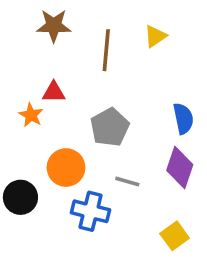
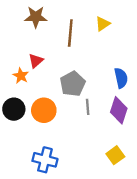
red triangle: (54, 92) -> (36, 61), turned -42
gray line: (127, 182) -> (88, 107), moved, turned 70
black circle: (20, 197) -> (14, 109), moved
blue cross: (91, 211) -> (45, 160), moved

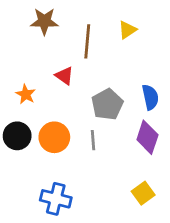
red triangle: (36, 61) -> (64, 76), moved, turned -42
gray pentagon: (73, 84) -> (107, 104), moved
gray line: (88, 107) -> (93, 140), moved

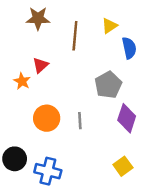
red triangle: (64, 76) -> (40, 65), moved, turned 42
blue semicircle: (150, 97) -> (129, 48), moved
gray pentagon: (107, 104) -> (108, 85), moved
black circle: (17, 136) -> (15, 159), moved

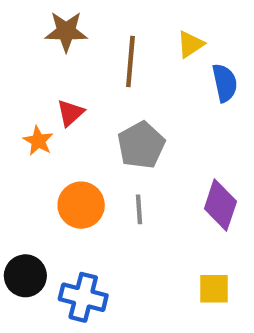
gray pentagon: (108, 85) -> (141, 145), moved
yellow square: (123, 166) -> (214, 289), turned 36

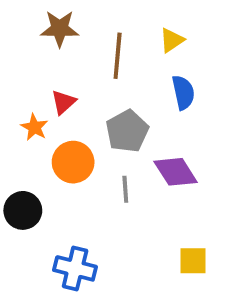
blue semicircle: (225, 83) -> (183, 92), moved
orange circle: (81, 205) -> (73, 162), moved
purple diamond: (220, 205) -> (176, 172), moved, turned -51
black circle: (25, 276) -> (23, 210), moved

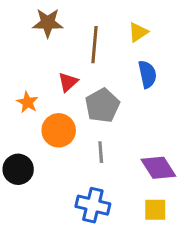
red triangle: (63, 102) -> (68, 82), moved
purple diamond: (176, 172) -> (158, 168), moved
blue cross: (75, 268) -> (93, 205), moved

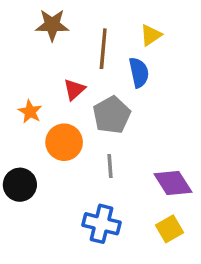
blue semicircle: (147, 74) -> (139, 72), moved
yellow square: (155, 210) -> (169, 229), turned -30

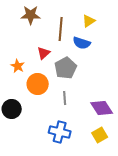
blue semicircle: (139, 72) -> (82, 43), turned 120

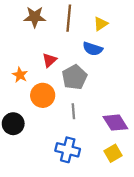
brown line: (61, 29) -> (69, 18), moved

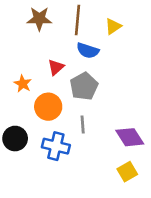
blue semicircle: (93, 49) -> (88, 51), moved
blue cross: (68, 150) -> (56, 146), moved

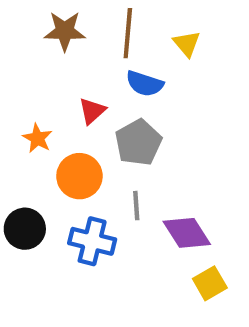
yellow triangle: (113, 26) -> (187, 44), turned -36
purple diamond: (130, 137) -> (187, 233), moved

